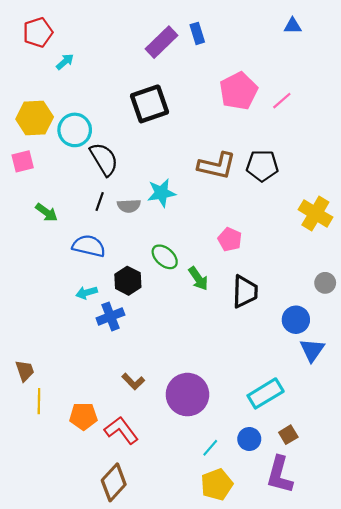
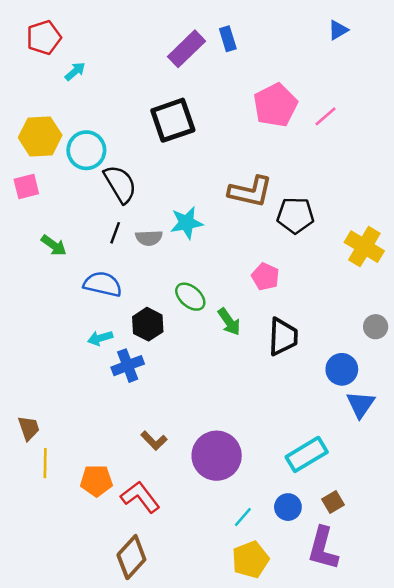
blue triangle: (293, 26) -> (338, 30), turned -30
black pentagon: (262, 166) -> (295, 215), moved

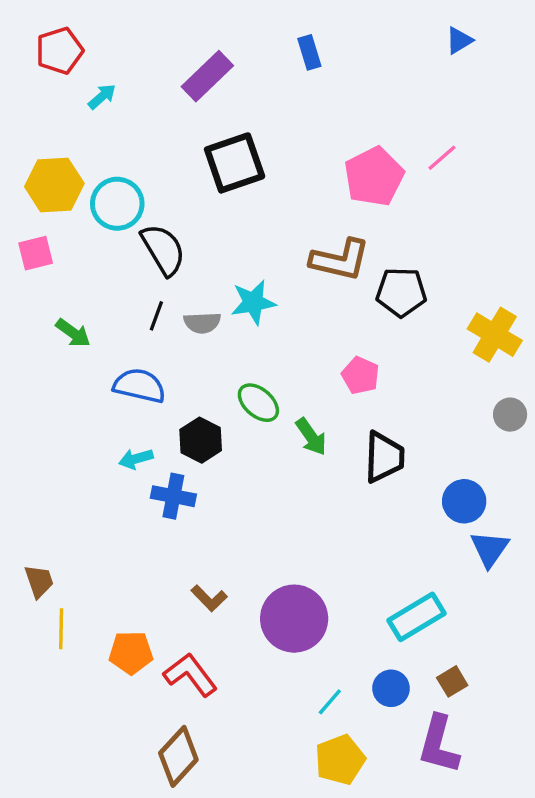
purple rectangle: (187, 49) -> (207, 76), moved
pink pentagon: (275, 105) -> (374, 176), moved
gray circle: (376, 327) -> (510, 415), moved
blue cross: (128, 366) -> (173, 496), turned 32

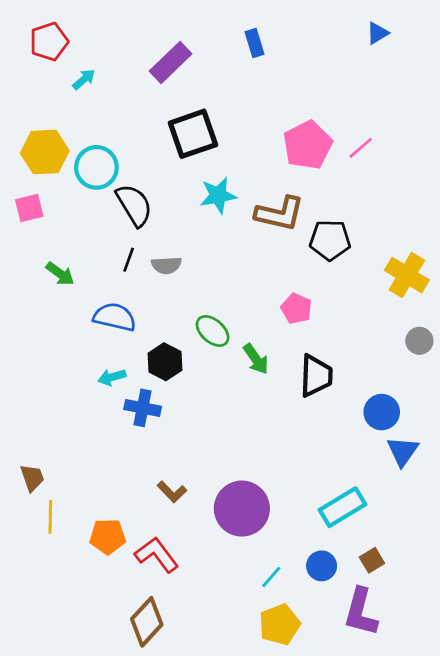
pink line: (442, 158) -> (361, 148), moved
cyan star: (253, 302) -> (218, 195), moved

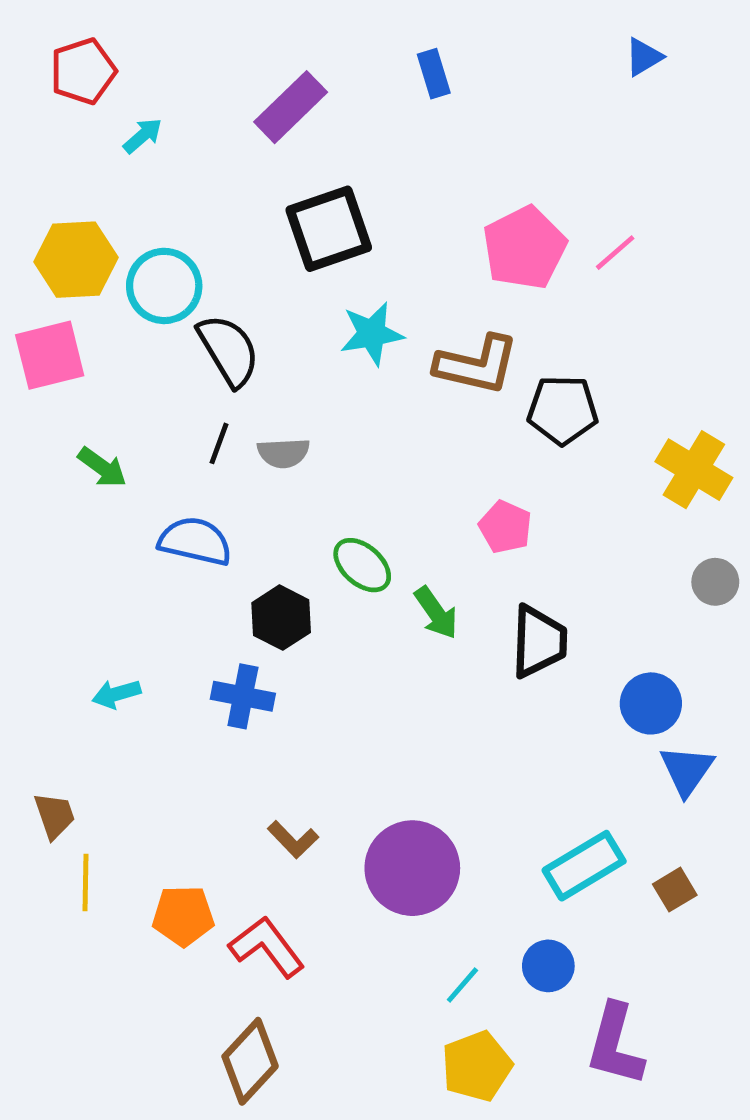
pink square: (29, 208) -> (50, 355), size x1.4
cyan arrow: (112, 377) -> (116, 694), moved
brown square: (372, 560) -> (675, 890), moved

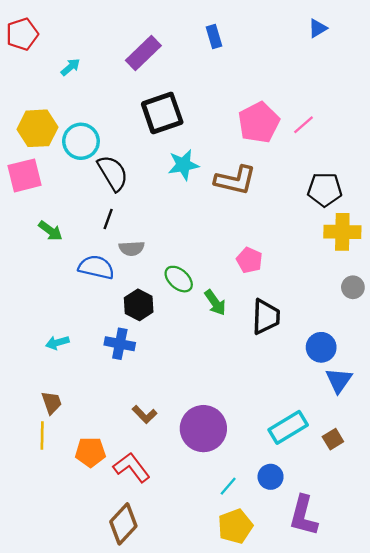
red pentagon: (83, 71) -> (22, 34), moved
black pentagon: (563, 410) -> (325, 190), moved
gray semicircle: (283, 453) -> (132, 248), moved
yellow cross: (694, 470) -> (342, 232), turned -30
brown trapezoid: (54, 816) -> (52, 403), moved

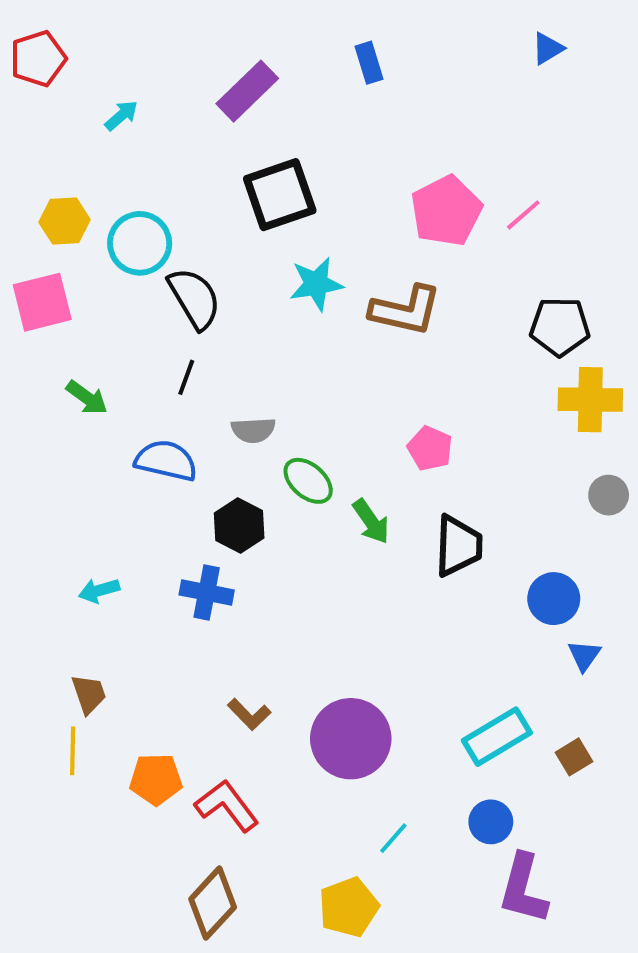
yellow hexagon: (37, 128) -> (65, 221), size x0.7
gray semicircle: (132, 248) -> (253, 430), moved
blue triangle: (339, 380) -> (584, 655), size x0.7
blue circle: (271, 477) -> (491, 822), moved
yellow pentagon: (235, 526) -> (349, 907), moved

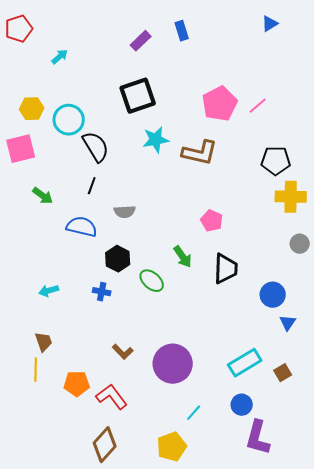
purple rectangle: (247, 91) -> (141, 41), moved, size x0.7
green ellipse: (308, 481) -> (152, 281), moved
blue cross: (207, 592) -> (102, 292), size x0.7

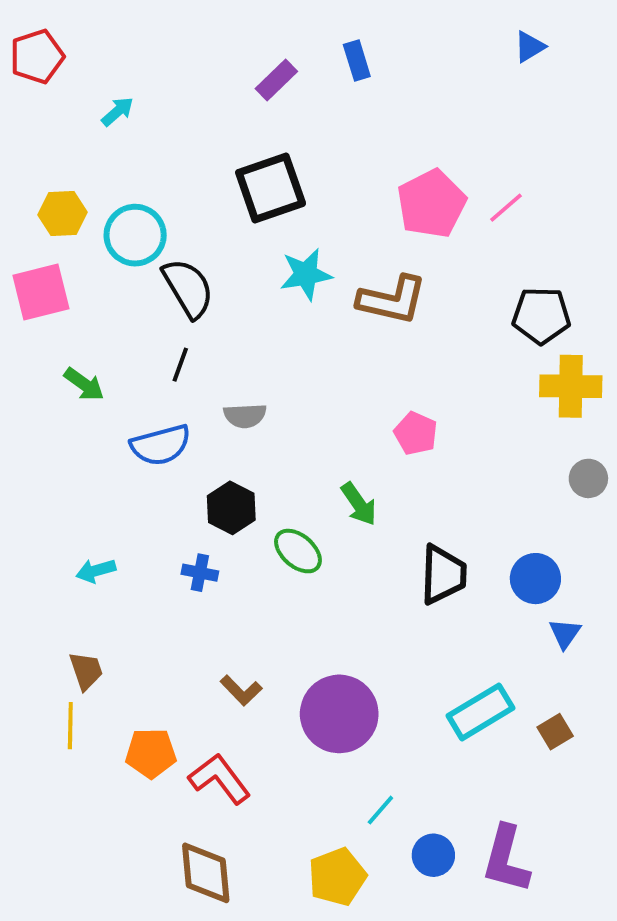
blue semicircle: (82, 227) -> (161, 445), turned 152
black trapezoid: (226, 269) -> (443, 575), moved
blue circle: (242, 405) -> (433, 855), moved
brown diamond: (105, 445) -> (206, 873), turned -48

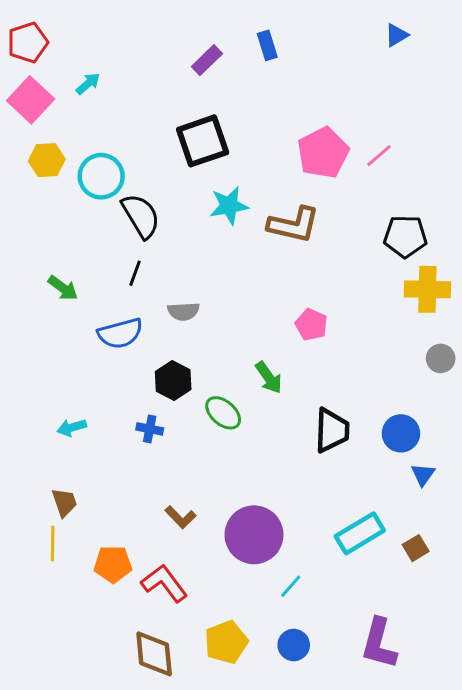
pink square: (41, 292) -> (31, 100), moved, turned -33
cyan line: (380, 810) -> (291, 586), moved
blue circle: (433, 855) -> (294, 645), moved
yellow pentagon: (337, 877) -> (226, 642), moved

